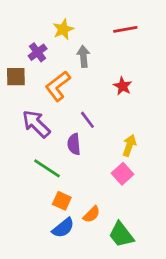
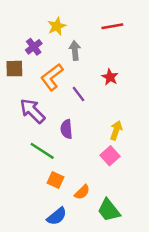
purple line: (87, 120) -> (79, 94), moved
blue semicircle: (63, 228) -> (57, 216), moved

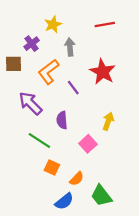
red star: (110, 77) -> (103, 72), size x1.6
pink square: (110, 156) -> (88, 144), moved
blue semicircle: (57, 216) -> (64, 201), moved

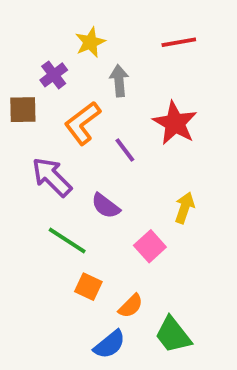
purple semicircle: (62, 120) -> (106, 206), turned -48

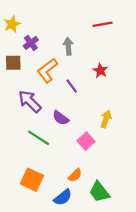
yellow star: (90, 42) -> (12, 24), moved
red star: (175, 123) -> (100, 71), size x0.6
orange square: (88, 287) -> (32, 180), moved, size x1.5

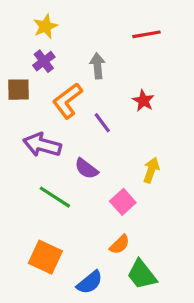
yellow star: (12, 24) -> (45, 26), moved
purple arrow: (30, 101) -> (42, 145), turned -30
orange semicircle: (75, 175) -> (120, 244), moved

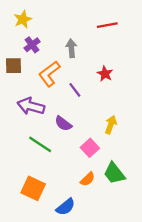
yellow star: (45, 26) -> (23, 19), moved
green trapezoid: (142, 275) -> (114, 173), moved

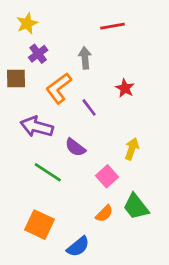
red line: (107, 25) -> (112, 26), moved

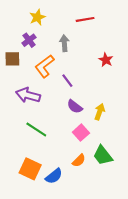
yellow star: (27, 23) -> (37, 17), moved
red star: (125, 88) -> (106, 60), moved
purple semicircle: (75, 147) -> (75, 107), moved
blue semicircle: (78, 247) -> (54, 176), moved

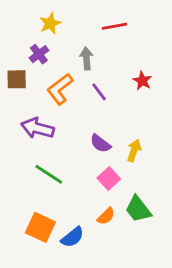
purple line: (67, 81) -> (99, 92), moved

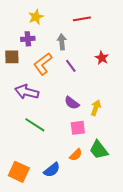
purple cross: (39, 54) -> (28, 39), turned 32
pink square: (109, 178) -> (78, 128), turned 35
orange square: (40, 227) -> (19, 172), moved

